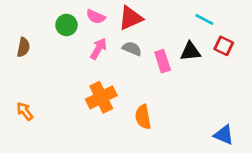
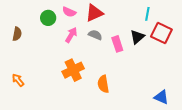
cyan line: (204, 19) -> (147, 14), turned 72
red square: (224, 46) -> (161, 33), size x1.5
black triangle: (190, 51) -> (137, 37), turned -35

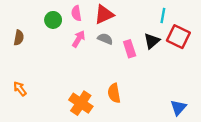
pink semicircle: (69, 12) -> (76, 13), turned 56
orange cross: (73, 70) -> (81, 103), moved, turned -30
blue triangle: (161, 97) -> (178, 108), turned 49

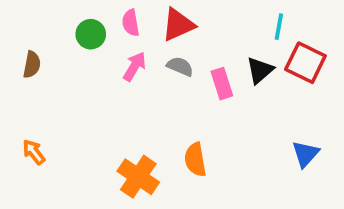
blue triangle: (178, 108) -> (305, 154), moved

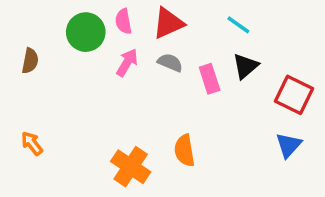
cyan line: (279, 27) -> (238, 25), moved, turned -65
green circle: (91, 34) -> (86, 32), size x1.4
red square: (305, 63) -> (294, 95), moved

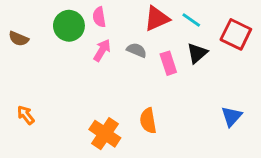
red triangle: (168, 23) -> (157, 19), moved
brown semicircle: (30, 61) -> (19, 39), moved, turned 102
red square: (294, 95) -> (236, 34), moved

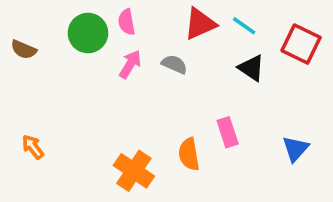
black triangle: (197, 53) -> (251, 68), turned -45
pink rectangle: (168, 63) -> (228, 132), moved

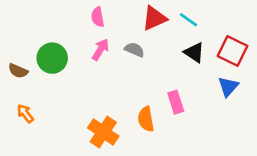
green circle: (88, 33) -> (52, 58), moved
red square: (301, 44) -> (232, 51), moved
brown semicircle: (24, 50) -> (18, 71), moved
blue triangle: (296, 149) -> (228, 87), moved

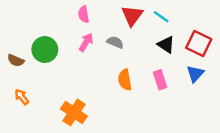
red triangle: (154, 18) -> (132, 16), turned -30
pink rectangle: (176, 102) -> (160, 80), moved
orange semicircle: (146, 119) -> (125, 80), moved
orange cross: (103, 132) -> (74, 113), moved

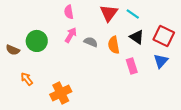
gray semicircle: (115, 42) -> (91, 42), moved
orange semicircle: (125, 80) -> (114, 45), moved
orange arrow: (22, 97) -> (27, 79), moved
orange cross: (74, 113) -> (61, 93), turned 30

